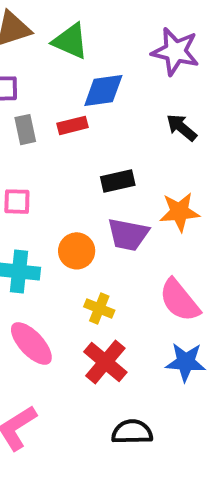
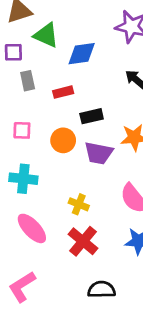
green triangle: (70, 41) -> (46, 35), moved
red rectangle: (73, 125) -> (63, 92), moved
orange circle: (77, 251) -> (63, 140), moved

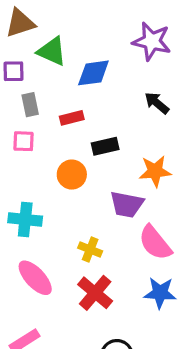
pink square: (22, 130) -> (23, 141), moved
purple trapezoid: (99, 153) -> (127, 204), moved

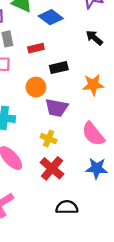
blue diamond: (93, 73) -> (51, 17), turned 45
purple trapezoid: (127, 204) -> (57, 108), moved

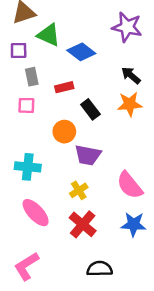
black rectangle: (59, 68) -> (90, 109), turned 66
orange star: (93, 85) -> (130, 104), moved
yellow cross: (49, 139) -> (79, 190), turned 35

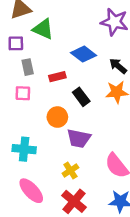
blue diamond: (81, 52) -> (84, 54), moved

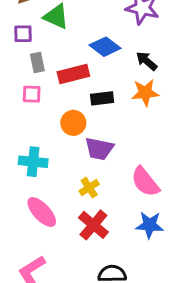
red rectangle: (57, 77) -> (73, 74), size x1.5
black rectangle: (81, 97) -> (102, 98), turned -60

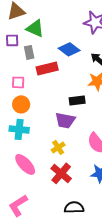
gray rectangle: (37, 63) -> (29, 52), moved
black rectangle: (102, 98) -> (77, 100), moved
orange circle: (73, 123) -> (21, 104), moved

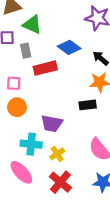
black rectangle: (77, 100) -> (88, 105), moved
purple trapezoid: (65, 120) -> (52, 123), moved
cyan cross: (19, 129) -> (31, 144), moved

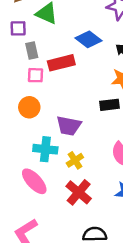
gray rectangle: (26, 51) -> (32, 51), moved
pink square: (14, 83) -> (35, 75), moved

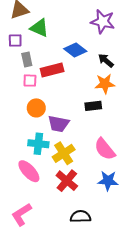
orange circle: (29, 107) -> (36, 108), moved
yellow cross: (75, 160) -> (64, 153), size x1.5

